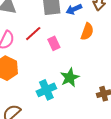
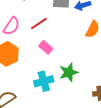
pink rectangle: (54, 43) -> (46, 47), moved, turned -32

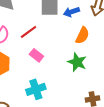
green star: (69, 72) -> (77, 62), moved, turned -30

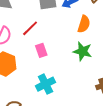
pink rectangle: (36, 55) -> (41, 50), turned 40

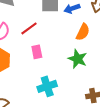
cyan cross: (46, 84) -> (47, 86), moved

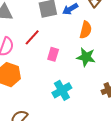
pink rectangle: (37, 52) -> (53, 54), moved, turned 40

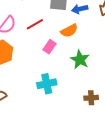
orange semicircle: (86, 30) -> (69, 31), moved, turned 30

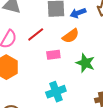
pink rectangle: (50, 47) -> (53, 55), turned 56

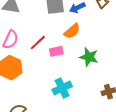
red line: (36, 34) -> (38, 43), moved

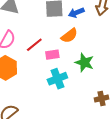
cyan cross: (62, 88) -> (57, 79), moved

